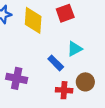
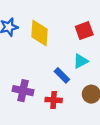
red square: (65, 13) -> (84, 31), moved
red cross: (64, 90) -> (54, 100), moved

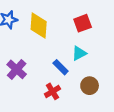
purple cross: (23, 91) -> (17, 69), moved, turned 30
red cross: (54, 100) -> (52, 91), turned -35

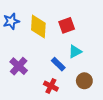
red square: (83, 23) -> (67, 25), moved
red cross: (52, 91) -> (51, 86), turned -32

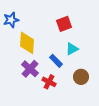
yellow diamond: (38, 26) -> (27, 43), moved
purple cross: (19, 66) -> (30, 69), moved

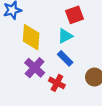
cyan triangle: (72, 49) -> (65, 36), moved

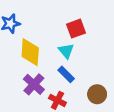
cyan triangle: (65, 36) -> (66, 51), turned -42

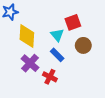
red square: (76, 29) -> (73, 22), moved
brown circle: (97, 94) -> (83, 45), moved

